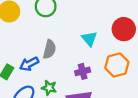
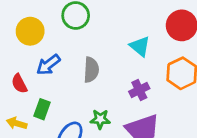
blue arrow: (29, 64) -> (48, 65), moved

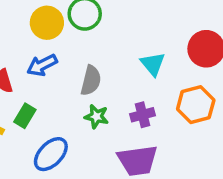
yellow circle: (30, 31) -> (47, 23), moved
green star: (100, 119) -> (96, 116), moved

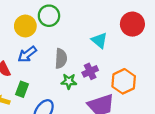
orange hexagon: (196, 105) -> (124, 81), moved
purple cross: (143, 115) -> (90, 71), moved

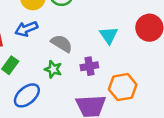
gray semicircle: (61, 59) -> (62, 43), turned -78
green star: (69, 81) -> (53, 69), moved

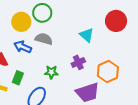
blue arrow: (26, 29) -> (23, 47), turned 60
gray semicircle: (62, 43) -> (44, 39), moved

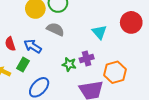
blue arrow: (23, 47) -> (33, 46), moved
green star: (51, 72) -> (69, 64), moved

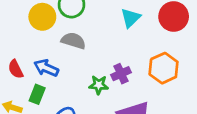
cyan triangle: (99, 32) -> (130, 18), moved, turned 35
orange hexagon: (115, 72) -> (164, 68), moved

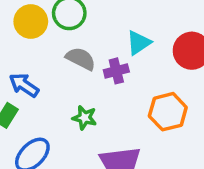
gray semicircle: (73, 41) -> (81, 59), moved
purple cross: (121, 74) -> (116, 71), moved

